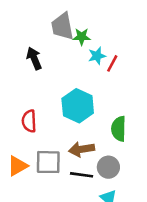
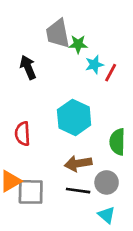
gray square: (48, 162) -> (31, 192), moved

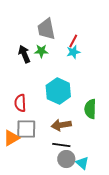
green star: (78, 44) -> (41, 51), moved
red line: (111, 73) -> (73, 41), moved
gray circle: (107, 182) -> (66, 159), moved
gray square: (31, 192) -> (26, 129), moved

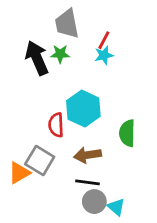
black arrow: (24, 54) -> (37, 58), size x1.4
red semicircle: (20, 103) -> (56, 125), moved
gray square: (26, 129) -> (40, 161), turned 30

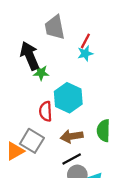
green star: (60, 54) -> (41, 73), moved
green semicircle: (127, 133) -> (103, 131), moved
black line: (87, 182) -> (72, 159), turned -36

